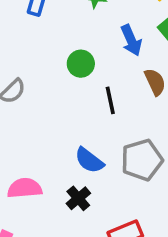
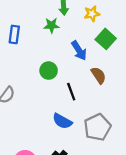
blue semicircle: (89, 160) -> (62, 121), moved

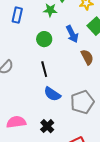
green circle: (49, 71) -> (44, 39), moved
black line: (71, 92) -> (44, 69), moved

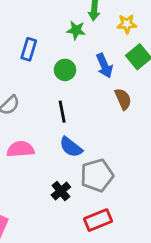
blue rectangle: (17, 15) -> (29, 49), moved
gray pentagon: (82, 102) -> (97, 175), moved
pink semicircle: (16, 122) -> (21, 149), moved

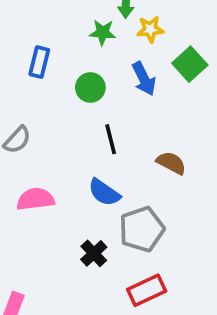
yellow star: (127, 24) -> (150, 29), moved
brown semicircle: (123, 99) -> (171, 163), moved, turned -35
black line: (62, 112) -> (111, 139), moved

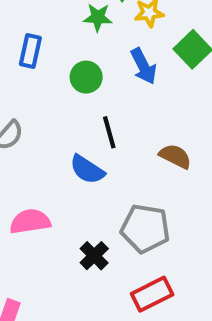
blue semicircle: (104, 192) -> (87, 170), moved
pink semicircle: (35, 199) -> (30, 221), moved
gray pentagon: (142, 229) -> (145, 228), turned 30

